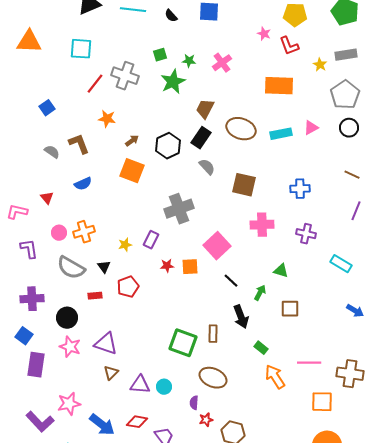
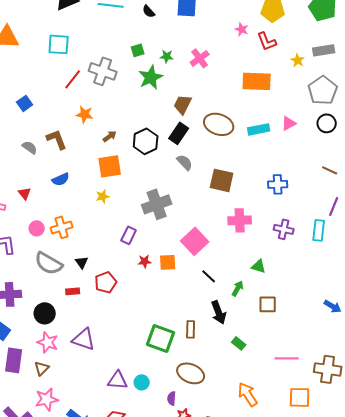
orange square: (132, 171) -> (110, 166), turned -30
yellow star: (125, 245) -> (103, 196), moved
cyan rectangle: (341, 264) -> (319, 230), moved, turned 65
brown triangle: (111, 373) -> (42, 368), moved
orange arrow: (275, 377) -> (248, 394), moved

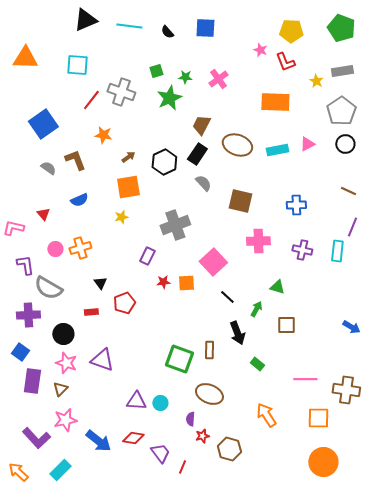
blue square: (25, 103) -> (43, 124), size x1.8
gray semicircle: (49, 263) -> (48, 288), moved

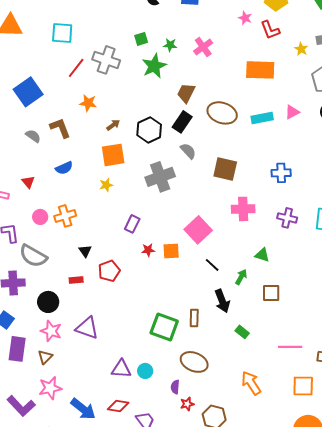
gray cross: (175, 225) -> (160, 177), moved

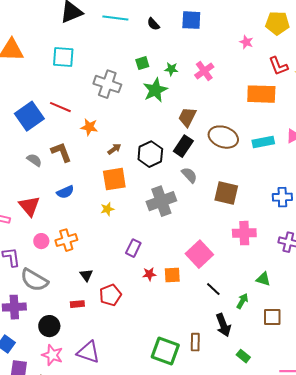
red L-shape: (270, 30) -> (278, 66), moved
red line: (76, 68) -> (60, 107), moved, turned 75
red triangle: (28, 182) -> (29, 206), size x1.6

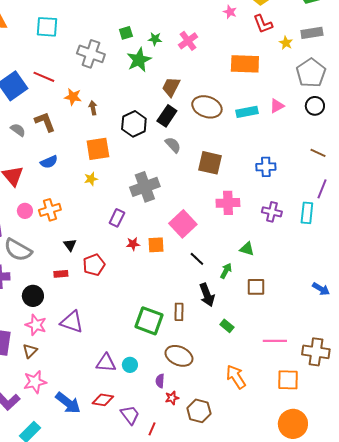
red L-shape: (278, 66) -> (263, 24), moved
brown arrow: (114, 149) -> (93, 108), moved, turned -64
gray cross: (161, 201) -> (145, 187), moved

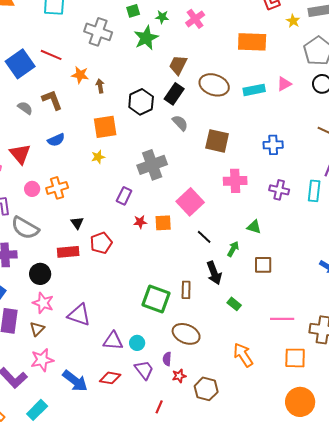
red rectangle: (61, 274) -> (68, 252), size x1.5
purple triangle: (72, 322) -> (79, 315), moved
purple trapezoid: (130, 415) -> (144, 370), moved

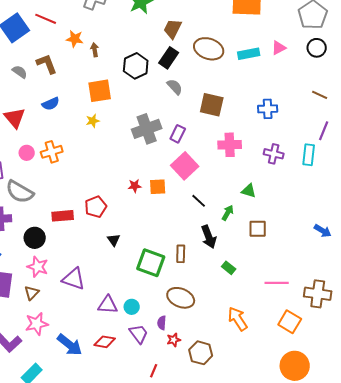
purple rectangle: (124, 196) -> (178, 134), moved
black triangle: (77, 223) -> (114, 240), moved
orange square: (295, 358) -> (290, 322), turned 30

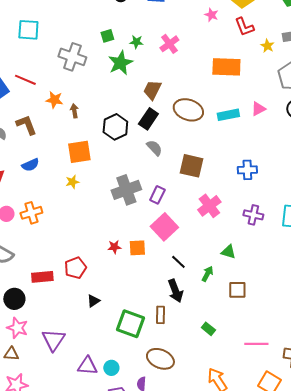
pink cross: (230, 145) -> (209, 206), turned -35
black arrow: (209, 237) -> (175, 291), moved
black triangle: (114, 240) -> (93, 301), turned 32
purple triangle: (74, 279) -> (53, 340), turned 45
brown triangle: (32, 293) -> (11, 354), turned 49

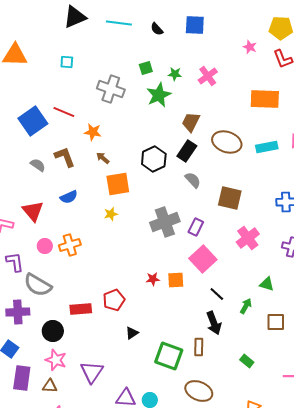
cyan square: (28, 30) -> (67, 62), size x0.6
brown arrow: (74, 111) -> (103, 158), moved, turned -40

